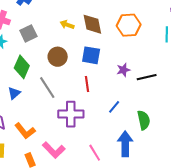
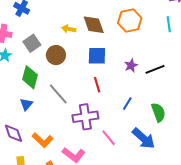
brown circle: (58, 57) -> (56, 55), moved
blue arrow: (125, 144) -> (144, 138), turned 140
pink line: (95, 153) -> (109, 138), moved

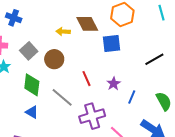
blue square: (97, 56) -> (112, 43), moved
purple star: (131, 66) -> (114, 84), moved
red line: (97, 85) -> (86, 79), moved
blue triangle: (26, 104) -> (32, 112), turned -32

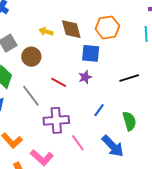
red line: (86, 79) -> (59, 82), turned -49
purple star: (114, 84) -> (85, 77), moved

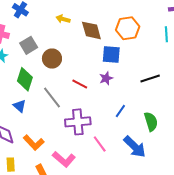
yellow arrow: (46, 32) -> (63, 19), moved

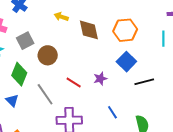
blue square: (111, 54) -> (126, 62), moved, turned 36
blue line: (120, 111) -> (112, 112), turned -72

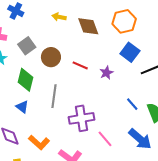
red line: (74, 83) -> (80, 65), moved
gray line: (45, 94) -> (54, 96), turned 50
blue line: (112, 112) -> (132, 104), moved

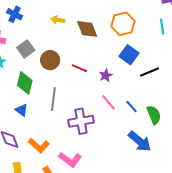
pink line: (105, 139) -> (108, 102), moved

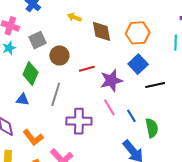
red line: (79, 68) -> (87, 69), turned -49
purple star: (106, 75) -> (111, 80), size x1.6
blue triangle: (22, 110) -> (23, 100), turned -40

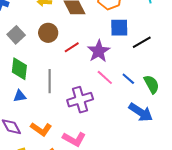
brown circle: (59, 55) -> (48, 33), moved
blue square: (138, 64) -> (119, 28), turned -30

